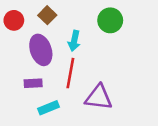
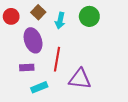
cyan arrow: (74, 41) -> (60, 21), moved

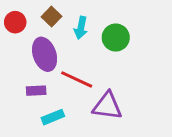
green circle: (89, 16) -> (116, 38), moved
red line: (57, 59) -> (77, 79), turned -75

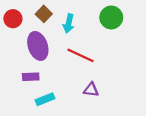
green circle: (116, 38) -> (111, 18), moved
red line: (77, 79) -> (80, 55), moved
purple triangle: (107, 106) -> (91, 90), size x0.6

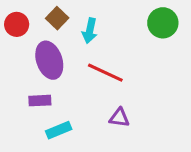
green circle: (111, 18) -> (163, 23), moved

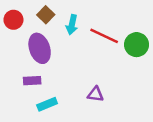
green circle: (163, 23) -> (137, 45), moved
red line: (105, 73) -> (104, 36), moved

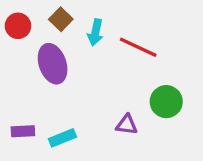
green circle: (137, 45) -> (166, 102), moved
purple rectangle: (32, 81) -> (23, 131), moved

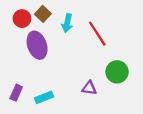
red circle: (18, 26) -> (22, 19), moved
red line: (138, 47) -> (97, 34), turned 32
purple rectangle: (23, 131) -> (16, 93), turned -63

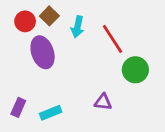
green circle: (117, 72) -> (135, 70), moved

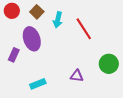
red circle: (25, 21) -> (12, 11), moved
green circle: (135, 70) -> (109, 64), moved
purple rectangle: (18, 107) -> (14, 55), moved

